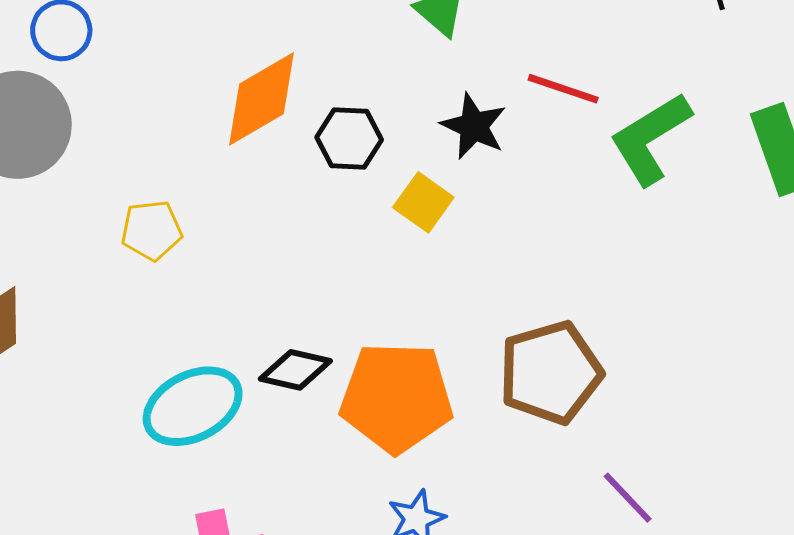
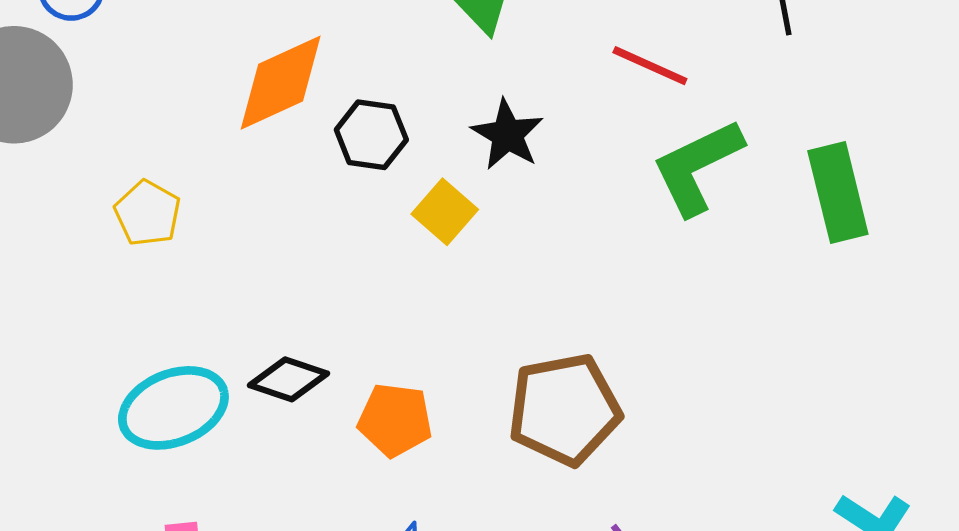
red line: (563, 89) -> (650, 66), moved
yellow pentagon: (151, 230) -> (148, 213), turned 30
orange pentagon: (396, 397) -> (395, 420), size x0.6

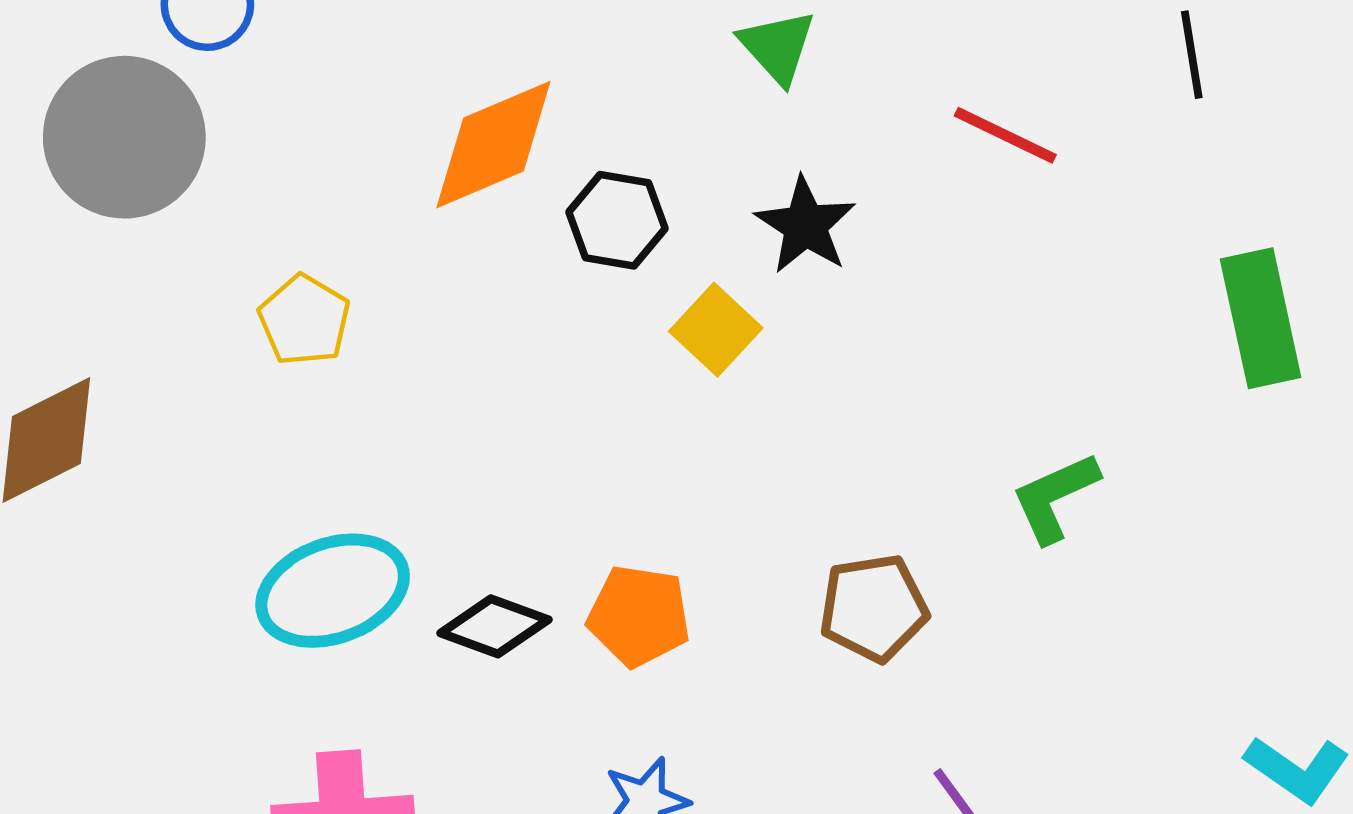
green L-shape: (697, 167) -> (1055, 497), moved, size x0.7
black diamond: (289, 379) -> (494, 626), moved
brown pentagon: (564, 409) -> (874, 608), size x0.7

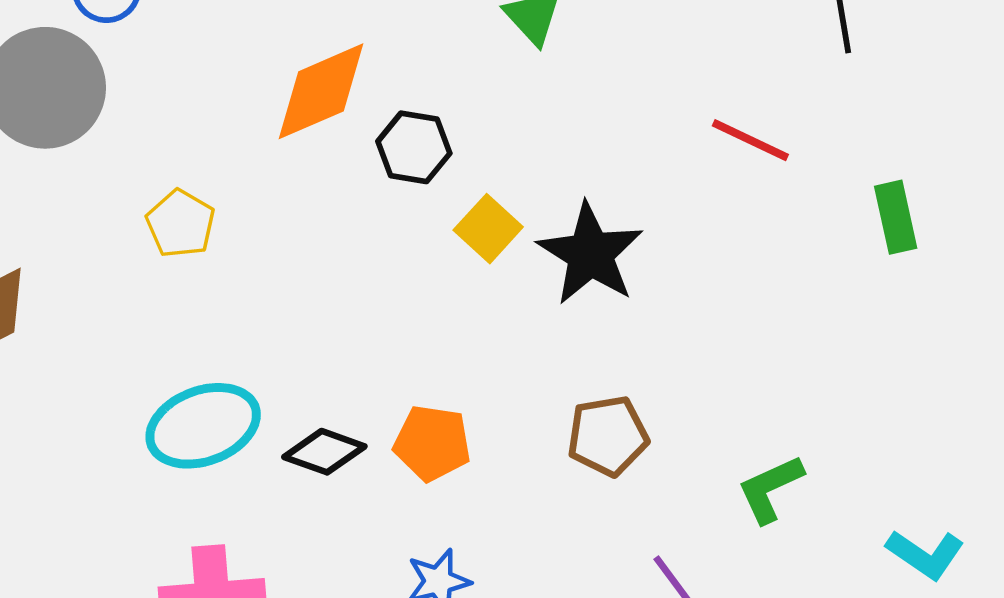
red line: (1005, 135) -> (750, 140), moved
black star: (805, 225) -> (590, 254), moved, size x1.4
green rectangle: (1261, 318) -> (896, 217), size x0.7
green L-shape: (1055, 497) -> (770, 489), moved

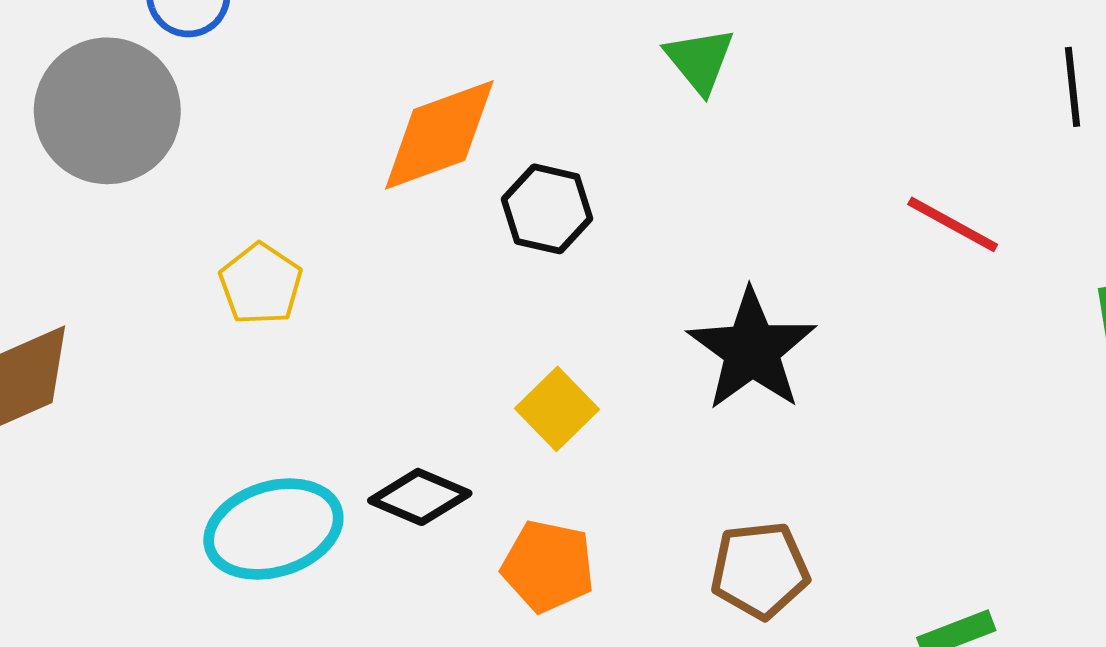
yellow square: (488, 229) -> (557, 409), moved
black diamond: (324, 452) -> (420, 497), moved

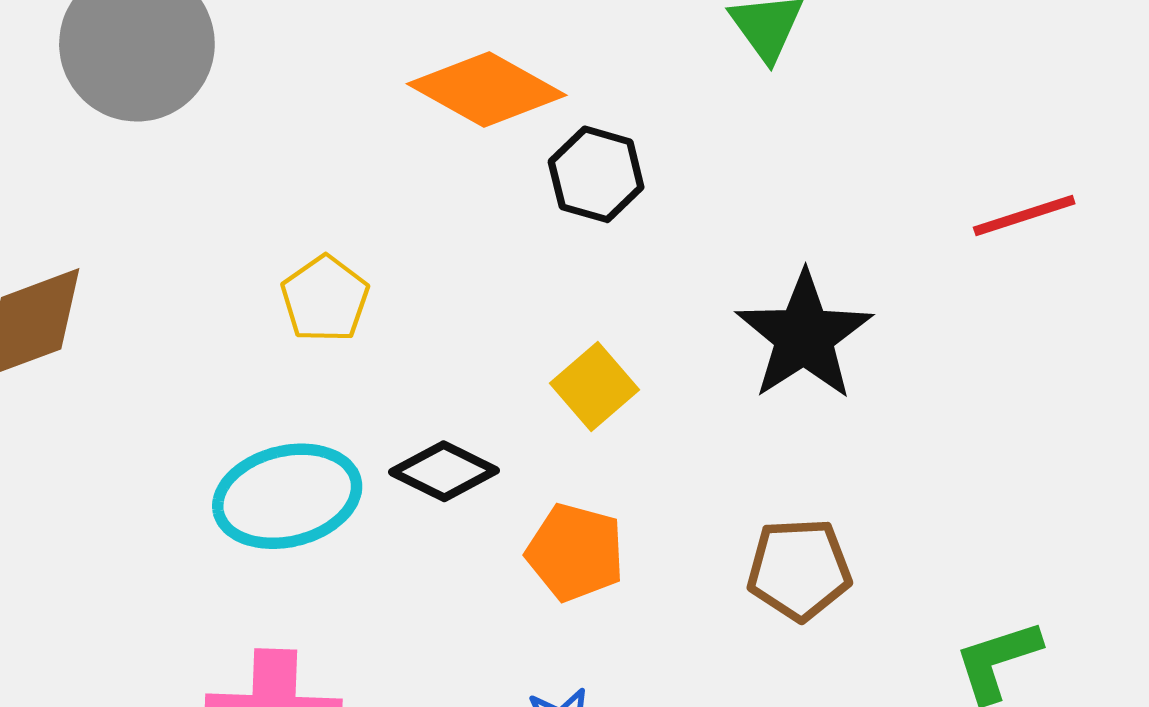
orange diamond: (439, 135) -> (487, 89), turned 46
red line: (953, 224) -> (1024, 215), turned -50
yellow pentagon: (261, 284) -> (325, 299), moved

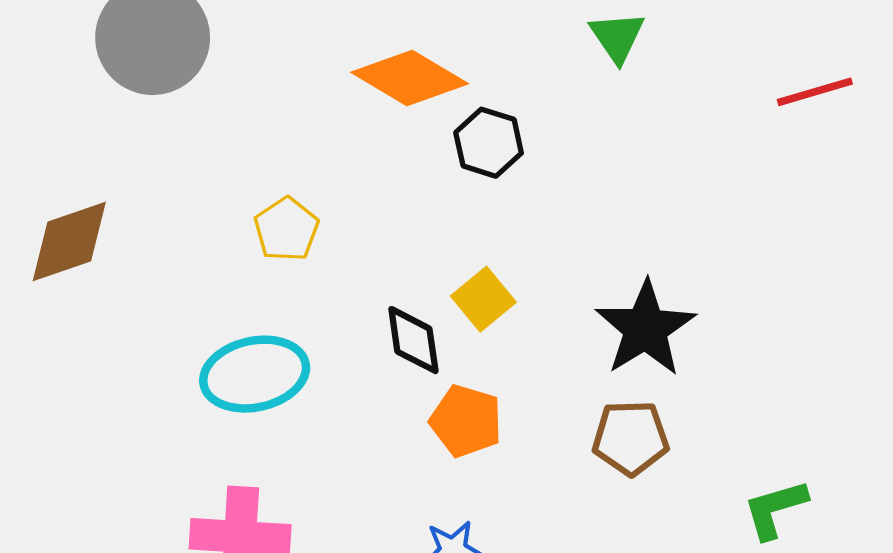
red line: (1024, 215) -> (815, 92), moved
black star: (804, 336) -> (645, 328), moved
black diamond: (444, 471) -> (413, 340), moved, turned 54

